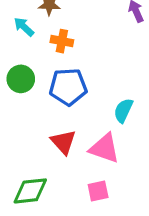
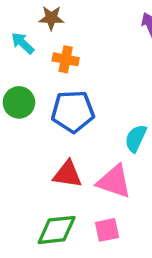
red triangle: (63, 142) -> (67, 174), turned -40
green diamond: (30, 191) -> (57, 230), moved

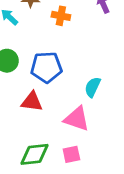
orange cross: (66, 59) -> (61, 16), moved
red triangle: (67, 174) -> (32, 102), moved

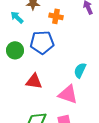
blue pentagon: (46, 67) -> (42, 42), moved

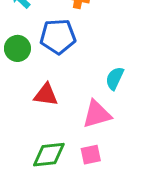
pink triangle: (68, 94) -> (97, 114), turned -35

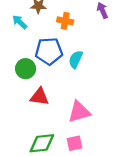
green circle: (17, 48) -> (26, 69), moved
cyan semicircle: (115, 78) -> (76, 59), moved

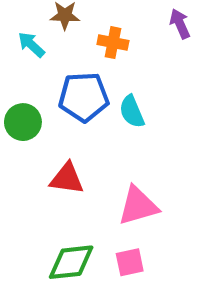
cyan semicircle: (76, 59) -> (132, 112), turned -48
green circle: (26, 69) -> (23, 122), moved

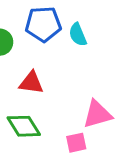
pink triangle: (138, 206) -> (97, 114), moved
green diamond: (71, 262) -> (24, 126), moved, turned 64

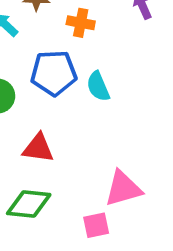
green diamond: (24, 126) -> (29, 204), turned -52

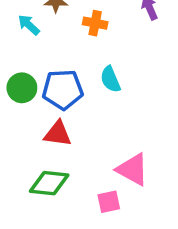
blue pentagon: (54, 73) -> (63, 90), moved
pink triangle: (123, 189) -> (133, 169), turned 45

